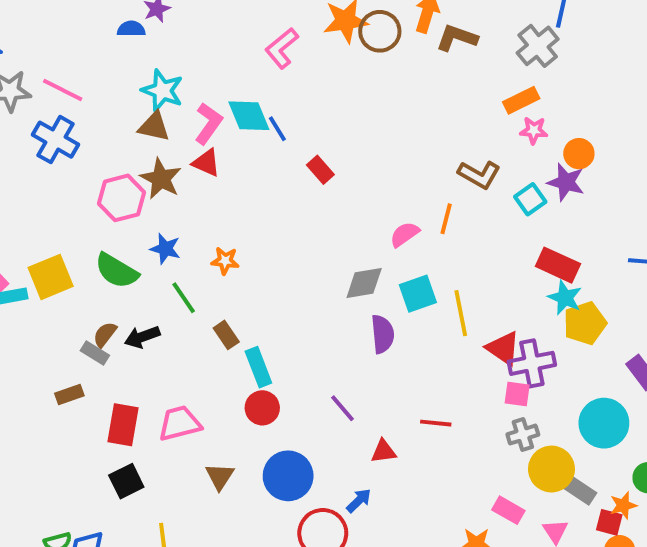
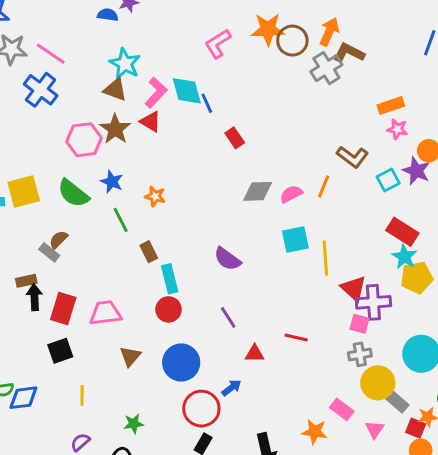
gray cross: (538, 46) -> (326, 68), moved
gray diamond: (364, 283) -> (258, 191), moved
purple semicircle: (383, 334) -> (227, 259), moved, turned 124
black arrow: (142, 337) -> (34, 297), moved, turned 100

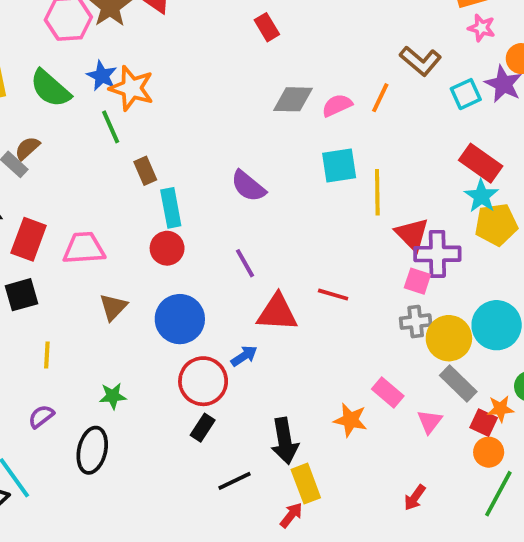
orange star: (155, 196) -> (132, 88), moved, size x1.6
red triangle: (255, 353) -> (277, 313), size x1.6
yellow circle: (378, 383) -> (449, 338), moved

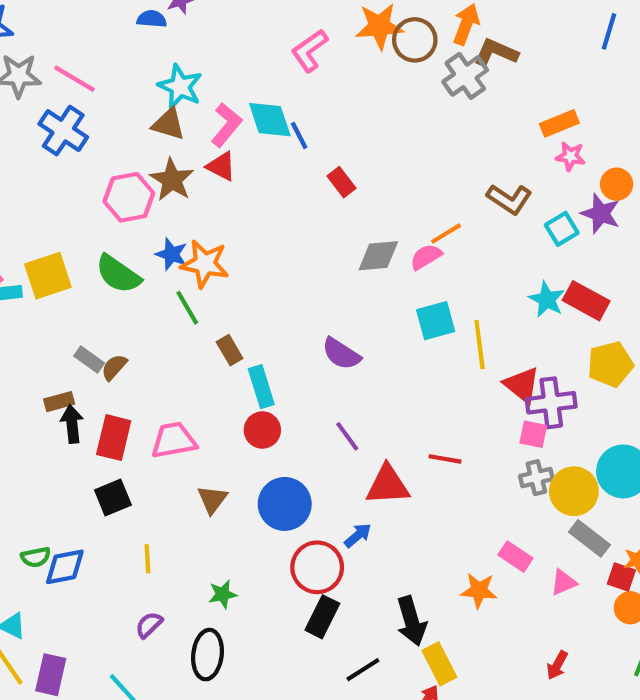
orange line: (380, 98) -> (446, 234), moved, turned 40
brown semicircle: (27, 148) -> (114, 367), moved
cyan star: (481, 196) -> (547, 299), moved
pink triangle: (430, 422) -> (564, 582), turned 36
black rectangle: (203, 428) -> (322, 617), size x1.4

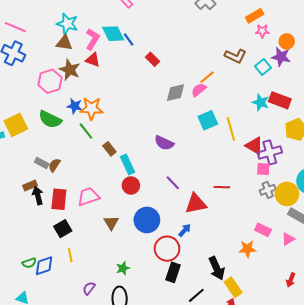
yellow line: (147, 559) -> (70, 255), moved

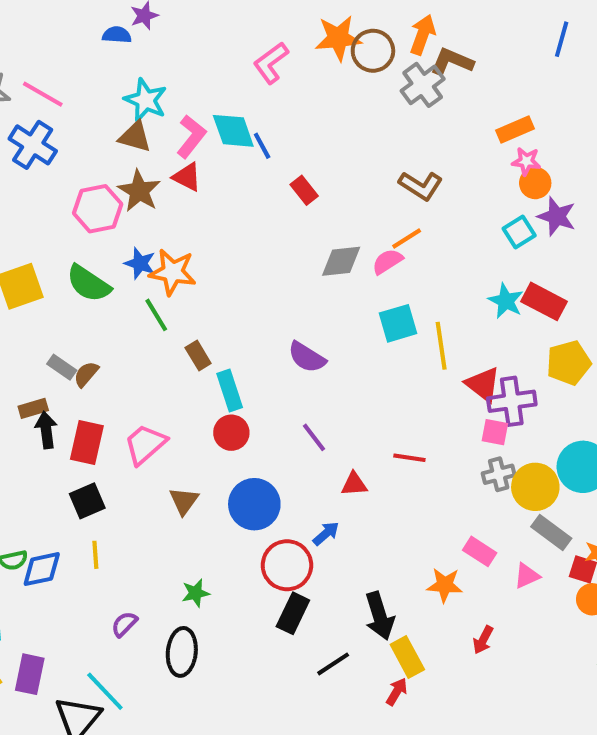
orange circle: (287, 41) -> (535, 183), moved
brown L-shape: (235, 56) -> (421, 186), moved
pink trapezoid: (88, 197) -> (145, 444), turned -30
red triangle: (196, 204) -> (354, 484), size x0.6
red arrow: (291, 280) -> (483, 640), moved

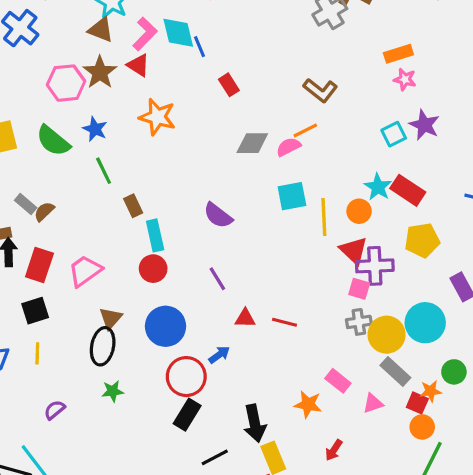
orange circle: (535, 183) -> (359, 211), moved
orange star: (173, 272) -> (157, 117), moved
red line: (409, 458) -> (284, 322), moved
black ellipse: (182, 652) -> (103, 346), moved

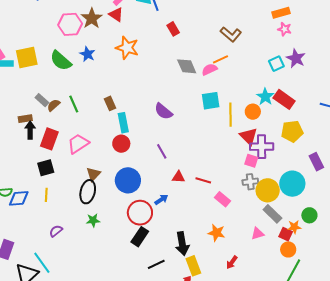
gray diamond: (252, 143) -> (187, 66), turned 65
green line: (104, 171) -> (74, 104), moved
pink rectangle: (338, 381) -> (223, 199), moved

